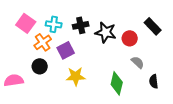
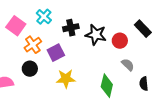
cyan cross: (54, 24) -> (44, 17), moved, turned 35

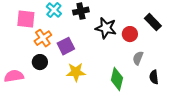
pink square: (16, 26) -> (26, 19), turned -30
black cross: (71, 28) -> (81, 11), moved
gray semicircle: (128, 65) -> (138, 58), turned -112

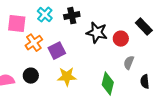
black circle: (40, 62) -> (31, 76), moved

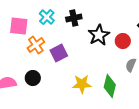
black star: (97, 33) -> (99, 35), turned 30
yellow star: (67, 77) -> (82, 84), moved

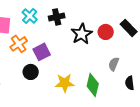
red circle: (123, 41) -> (106, 32), moved
black circle: (33, 78) -> (31, 72), moved

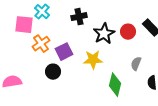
cyan cross: (30, 16) -> (42, 12), moved
yellow star: (65, 83) -> (93, 60), moved

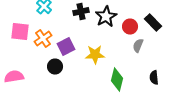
pink square: (24, 25) -> (20, 32), moved
black star: (104, 34) -> (106, 16), moved
gray semicircle: (136, 64) -> (138, 46), moved

